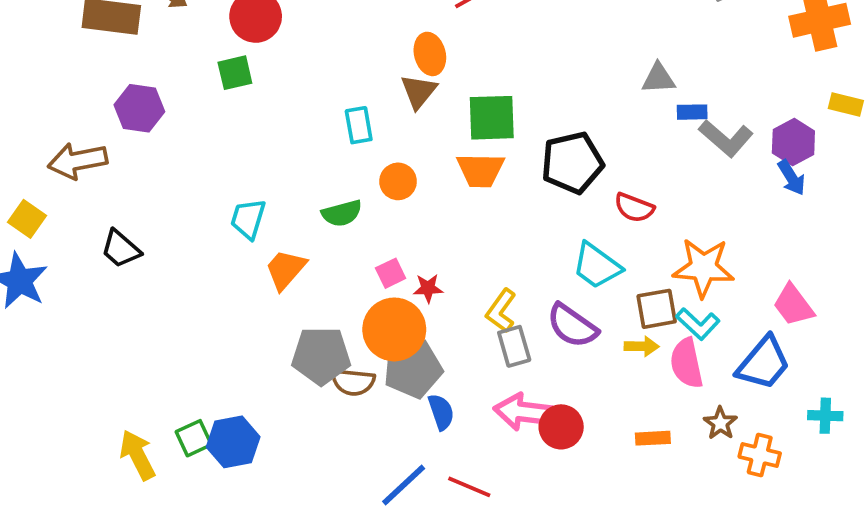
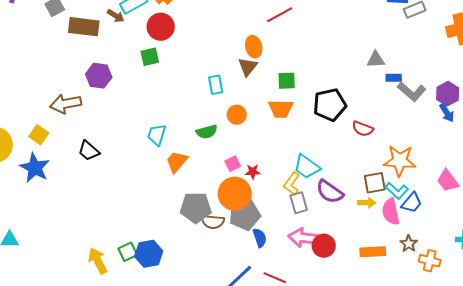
green square: (492, 118) -> (287, 81), size x0.7
cyan trapezoid: (597, 266) -> (307, 167), moved
blue trapezoid: (763, 363) -> (412, 203), moved, size x0.7
orange rectangle: (653, 438) -> (373, 252), size x1.4

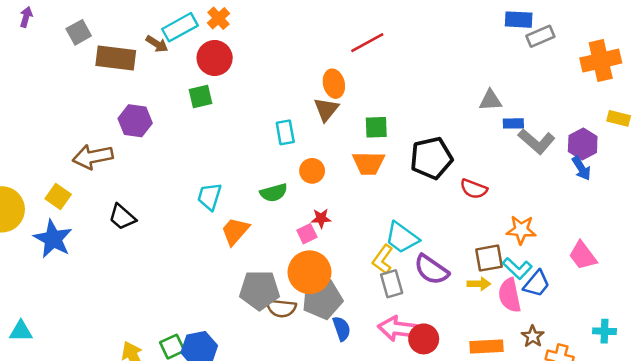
orange star: (400, 161) -> (521, 230), size x0.7
red star: (253, 172) -> (321, 218), moved

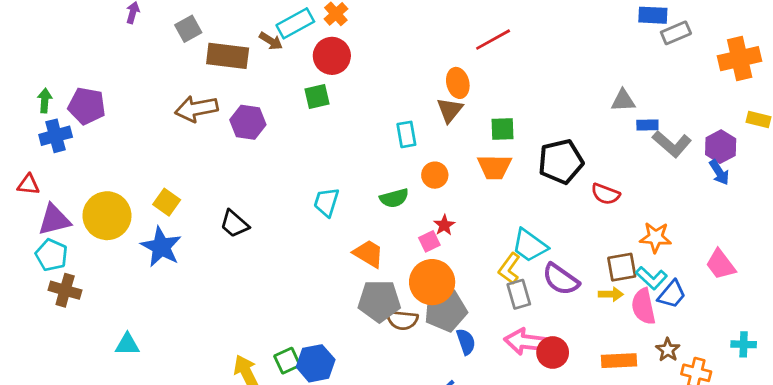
brown arrow: (93, 157) -> (196, 109), moved
red star: (321, 218) -> (444, 225), turned -30
orange trapezoid: (235, 231) -> (368, 254), moved, turned 80

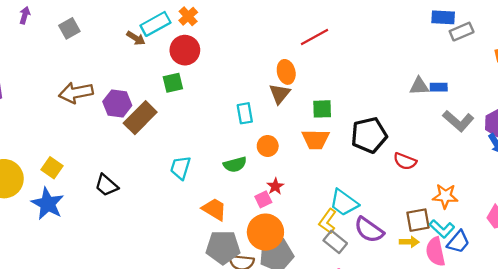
brown rectangle: (228, 56) -> (140, 118), moved, turned -52
blue rectangle: (647, 125) -> (439, 87), moved
gray rectangle: (519, 294) -> (335, 242), turned -35

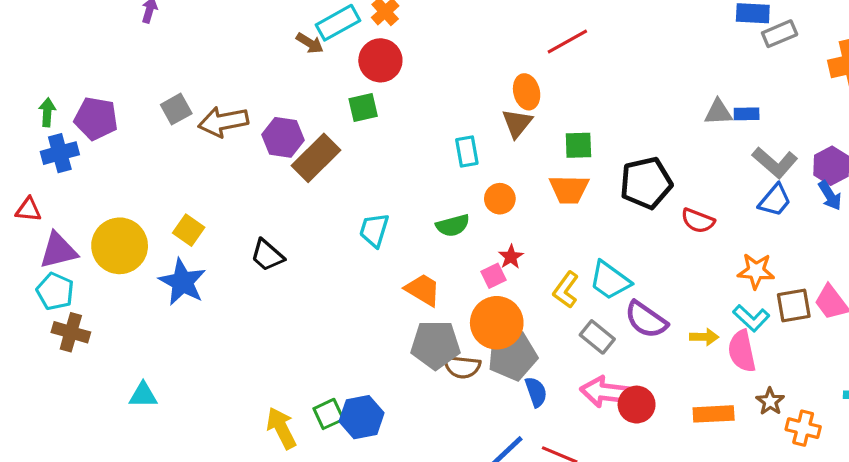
gray square: (69, 28) -> (176, 109), moved
brown square: (418, 220) -> (794, 306), moved
yellow L-shape: (328, 221) -> (566, 290), moved
blue trapezoid: (458, 242) -> (775, 200), moved

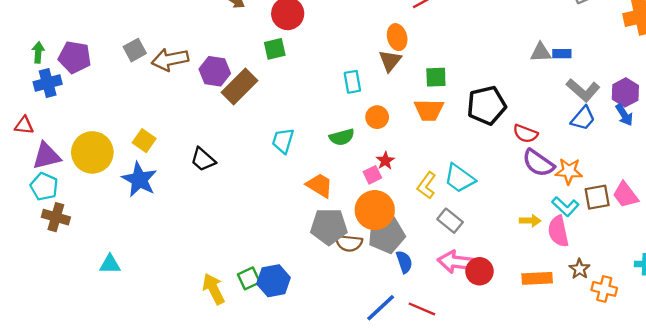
purple semicircle: (646, 320) -> (538, 163), moved

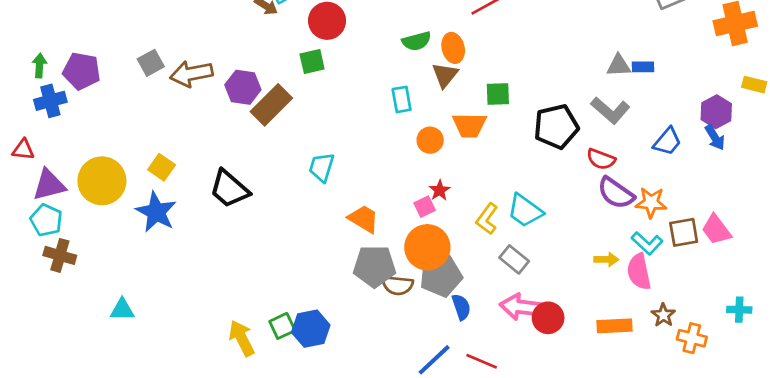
gray L-shape: (583, 90) -> (610, 110), moved
orange trapezoid: (429, 110) -> (469, 125), moved
green semicircle: (342, 137) -> (417, 41), moved
black trapezoid: (203, 159) -> (229, 189), size x1.4

